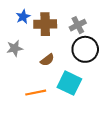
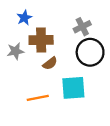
brown cross: (45, 24) -> (41, 40), moved
cyan square: (69, 83) -> (73, 88), turned -30

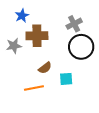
brown semicircle: (50, 63) -> (45, 68), moved
cyan square: (73, 88) -> (66, 79), size x0.6

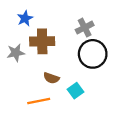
brown semicircle: (45, 68) -> (51, 78), turned 56
cyan square: (66, 79) -> (75, 91), turned -32

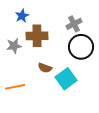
cyan square: (75, 91) -> (66, 79), size x1.5
orange line: (39, 101) -> (15, 87), moved

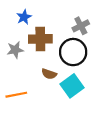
black circle: (81, 47) -> (73, 52), moved

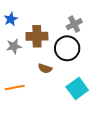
blue star: (24, 17) -> (11, 19), moved
cyan square: (72, 86) -> (77, 89), moved

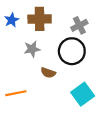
brown cross: (37, 36) -> (40, 19), moved
gray star: (14, 46) -> (32, 49), moved

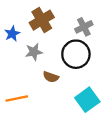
brown cross: (40, 19) -> (42, 20), turned -30
blue star: (12, 20) -> (12, 34), moved

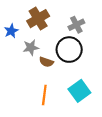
brown semicircle: (51, 77) -> (46, 62), moved
orange line: (17, 99) -> (44, 95), moved, turned -72

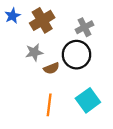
blue star: (11, 31) -> (13, 16), moved
brown semicircle: (46, 62) -> (51, 68), turned -40

